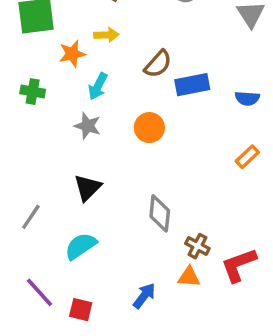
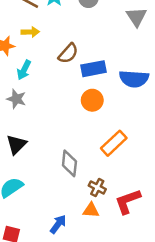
blue semicircle: (247, 98) -> (134, 79), size x1.6
orange circle: (149, 128) -> (92, 100), moved
orange rectangle: (247, 157) -> (114, 143), moved, size x1.5

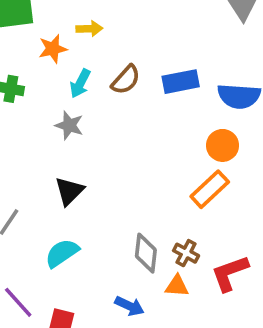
brown semicircle: (68, 53) -> (126, 80), moved
orange circle: (92, 100) -> (223, 145), moved
gray diamond: (69, 163) -> (146, 253), moved
blue arrow: (58, 224) -> (129, 306), turned 78

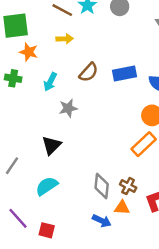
orange star: (53, 49) -> (29, 52), moved, turned 30
cyan arrow: (80, 83) -> (50, 82), moved
gray star: (69, 125) -> (68, 108), moved, turned -30
blue arrow: (129, 306) -> (102, 221), moved

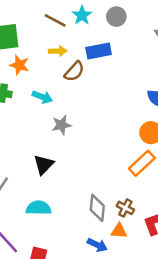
brown semicircle: (89, 72) -> (74, 71), moved
blue rectangle: (124, 74) -> (99, 51), moved
cyan arrow: (50, 82) -> (42, 97), turned -96
cyan semicircle: (47, 186) -> (39, 208), turned 35

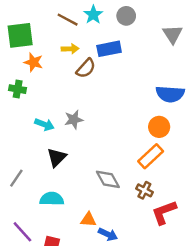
cyan arrow: (42, 97) -> (44, 124), moved
gray diamond: (97, 208) -> (108, 179), moved, turned -35
brown cross: (125, 208) -> (144, 190), moved
orange triangle: (119, 231) -> (88, 220), moved

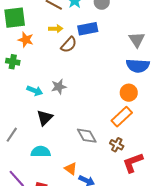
gray triangle: (173, 34) -> (137, 40), moved
orange triangle: (88, 220) -> (71, 169), turned 32

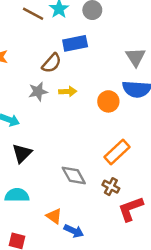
yellow arrow: (56, 29) -> (68, 92), moved
gray star: (59, 87) -> (38, 92), moved
orange circle: (129, 93) -> (108, 101), moved

